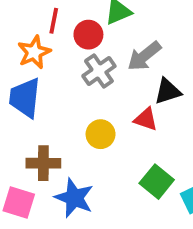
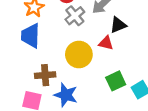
yellow circle: (101, 134) -> (79, 55), size x1.5
green square: (157, 182) -> (116, 81), turned 30

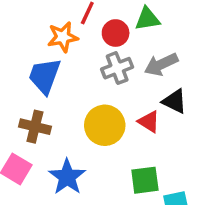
black triangle: (118, 25) -> (175, 101), turned 30
brown cross: (45, 75) -> (35, 127), moved

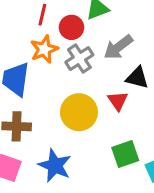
orange star: (63, 37) -> (44, 49), moved
red triangle: (149, 122) -> (118, 101), turned 35

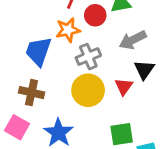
gray cross: (79, 59) -> (88, 57), moved
black triangle: (137, 78) -> (144, 70), turned 40

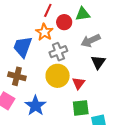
orange star: (68, 30) -> (44, 32), turned -30
red triangle: (124, 87) -> (79, 83), moved

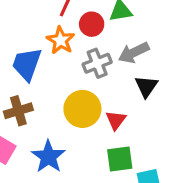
gray cross: (58, 52) -> (97, 63), moved
brown cross: (17, 76) -> (18, 111), turned -30

